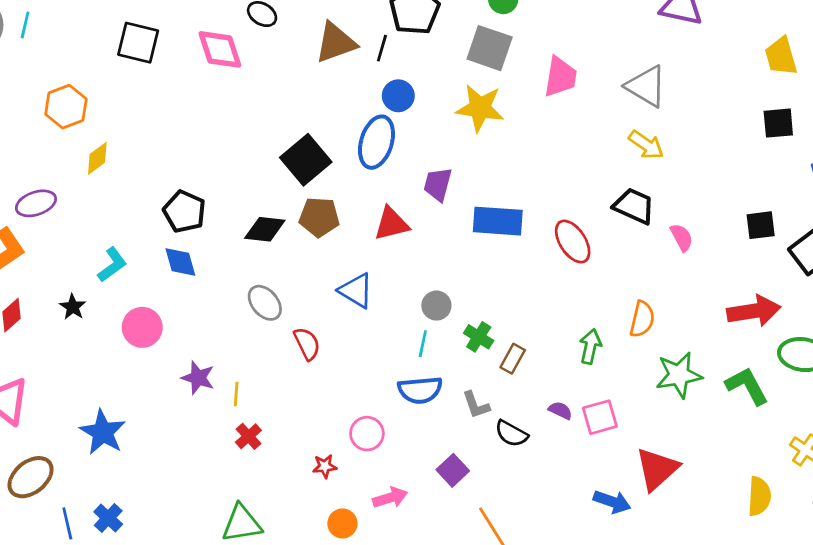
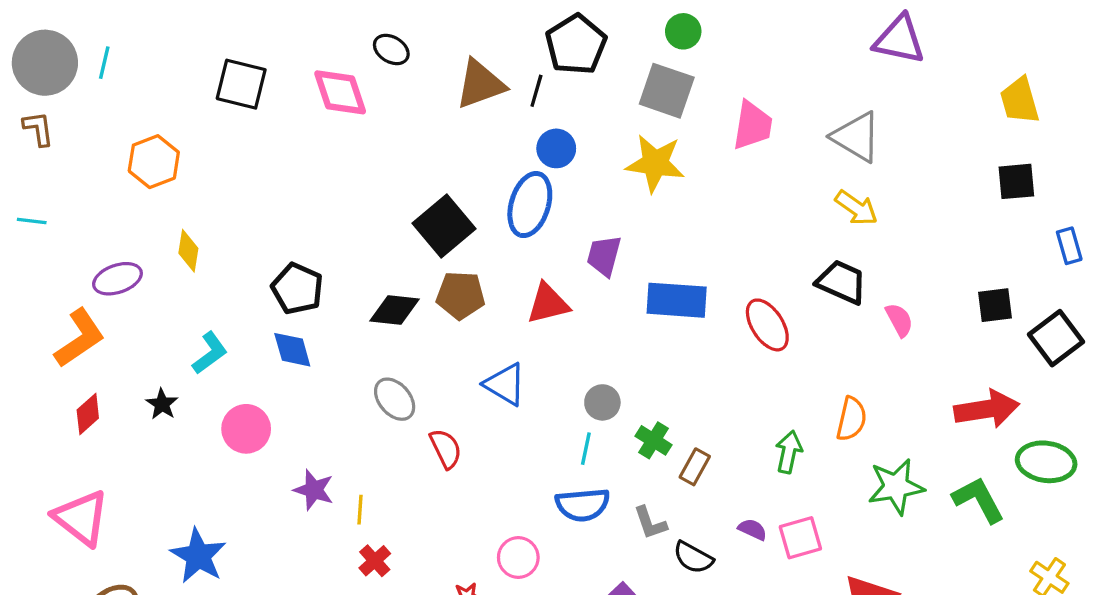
yellow diamond: (97, 158) -> (188, 251), moved, turned -44

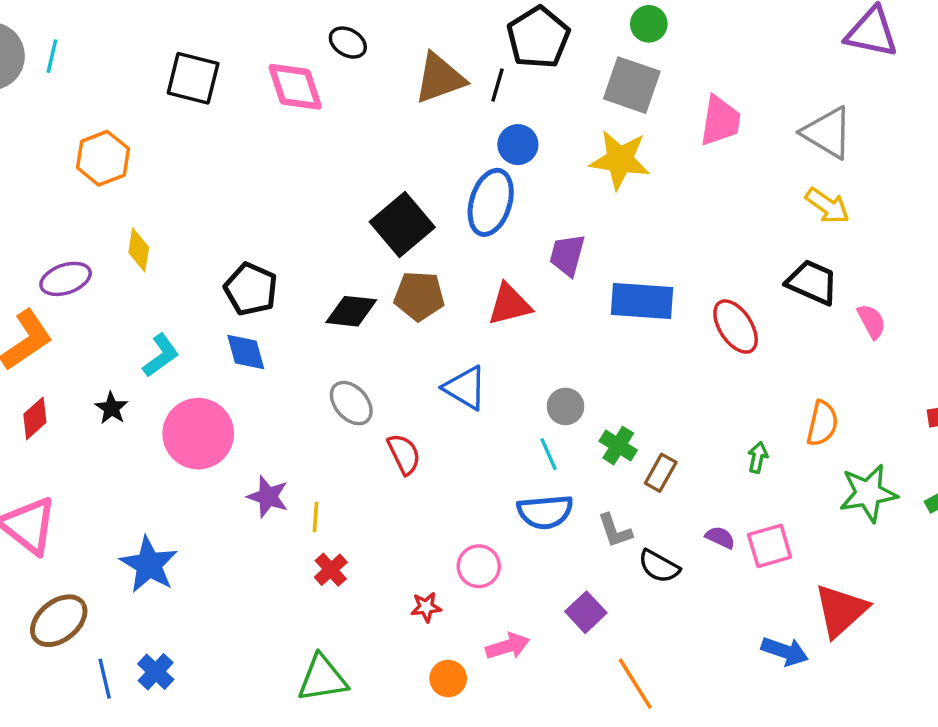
pink circle: (246, 429) -> (198, 434), size x1.4
cyan line: (586, 449) -> (548, 454), turned -36
green arrow: (789, 452) -> (758, 457), size x0.7

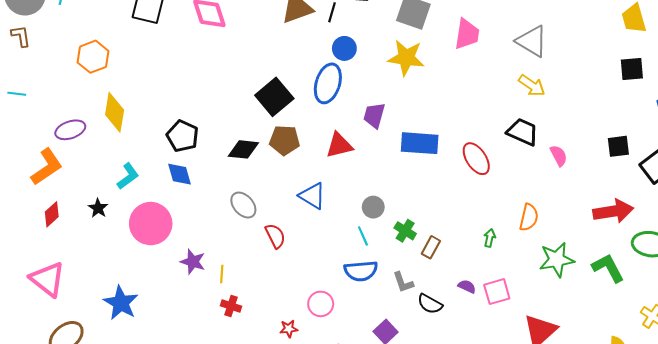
yellow diamond: (139, 250) -> (115, 112), size x1.5
red cross: (331, 570) -> (231, 306), turned -30

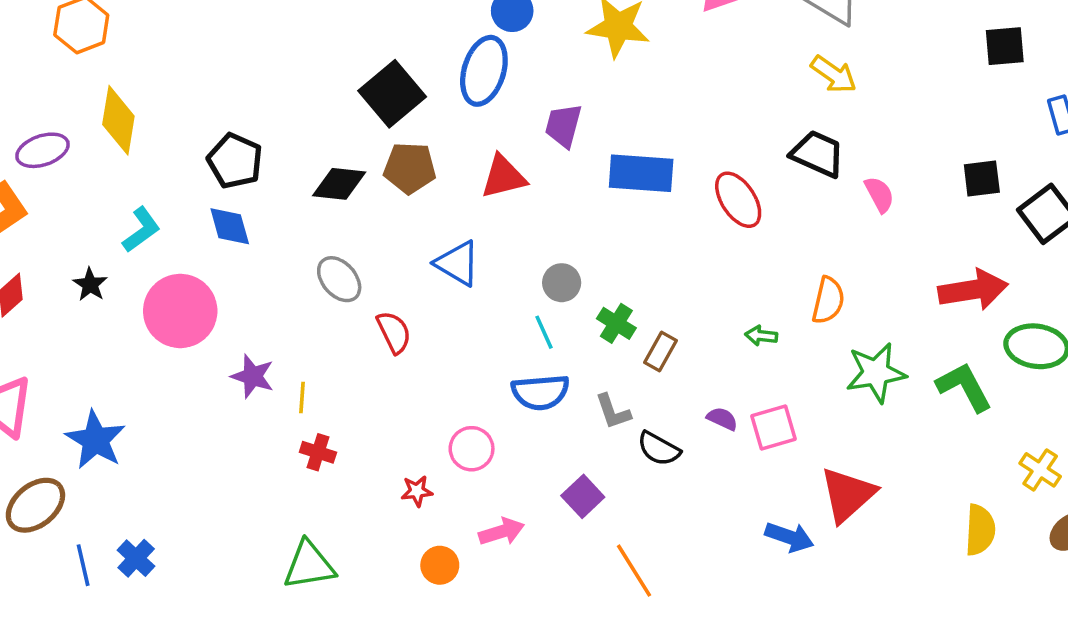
green arrow: (490, 238) -> (761, 336), turned -96
blue star: (121, 303) -> (95, 440), moved

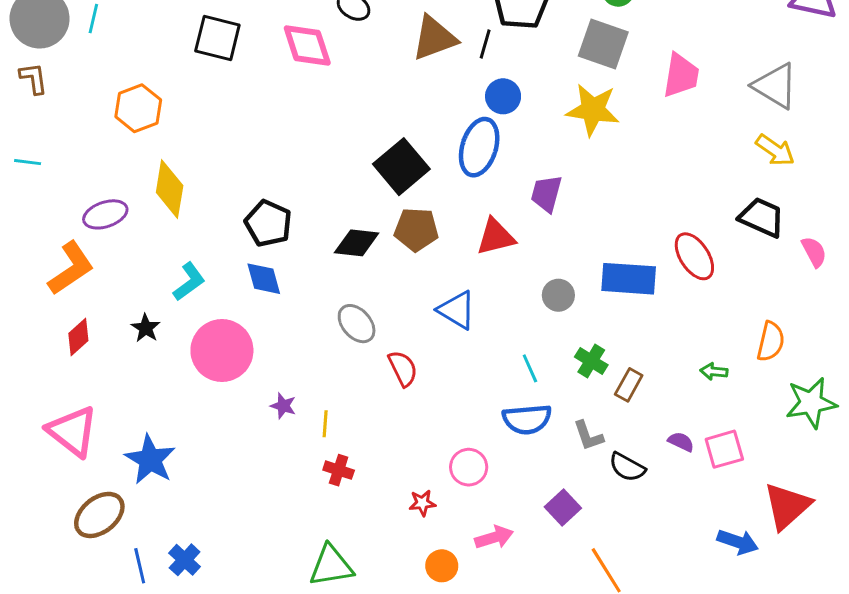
blue rectangle: (641, 173) -> (629, 279), moved
gray circle: (562, 283) -> (558, 295), moved
purple star: (253, 376) -> (283, 406), size x0.7

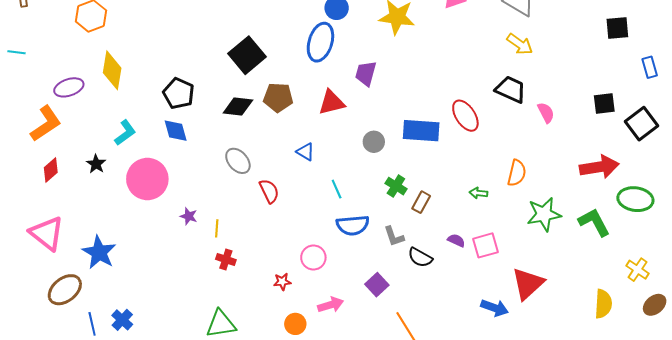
black square: (401, 167) -> (247, 55), moved
blue triangle: (457, 310) -> (305, 152), size x0.7
cyan line: (530, 368) -> (337, 189), moved

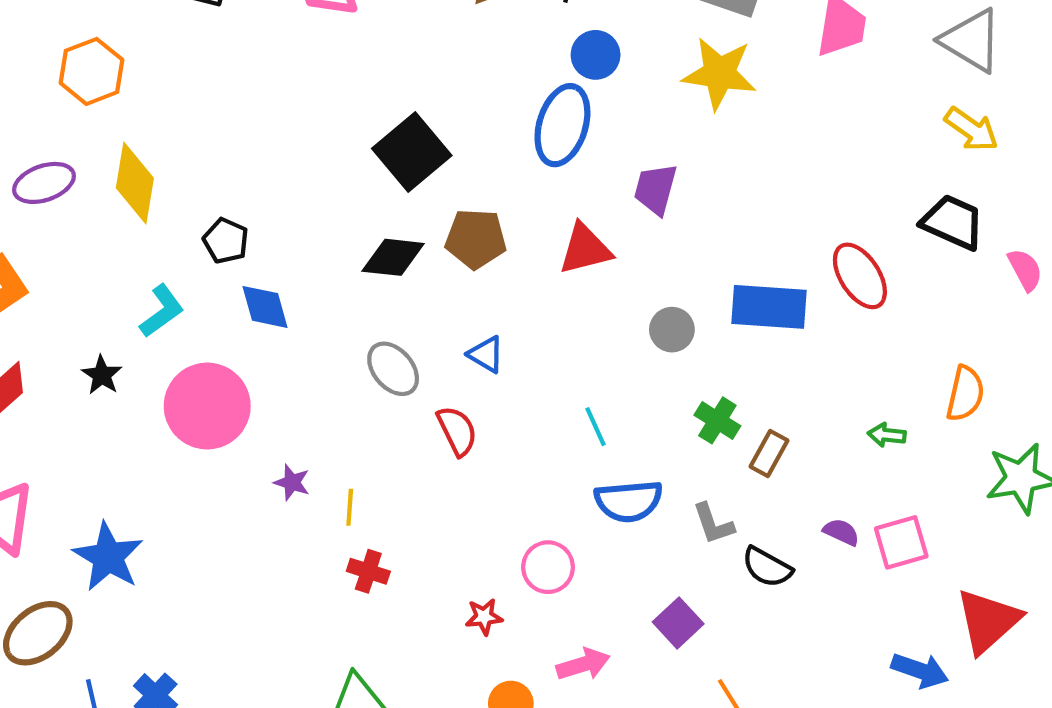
purple ellipse: (69, 87) -> (44, 183), moved
black pentagon: (179, 93) -> (226, 241), moved, size x0.7
blue triangle: (305, 152) -> (486, 354), moved

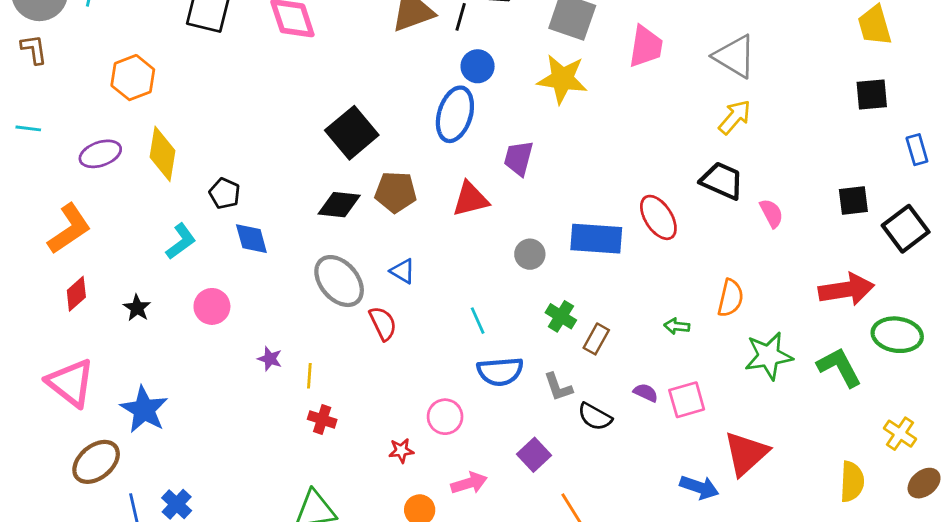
yellow arrow: (971, 129) -> (735, 117), turned -84
gray ellipse: (393, 369) -> (339, 281), size x1.4
black star: (102, 375) -> (137, 308), moved
pink circle: (207, 406) -> (212, 306), size x0.6

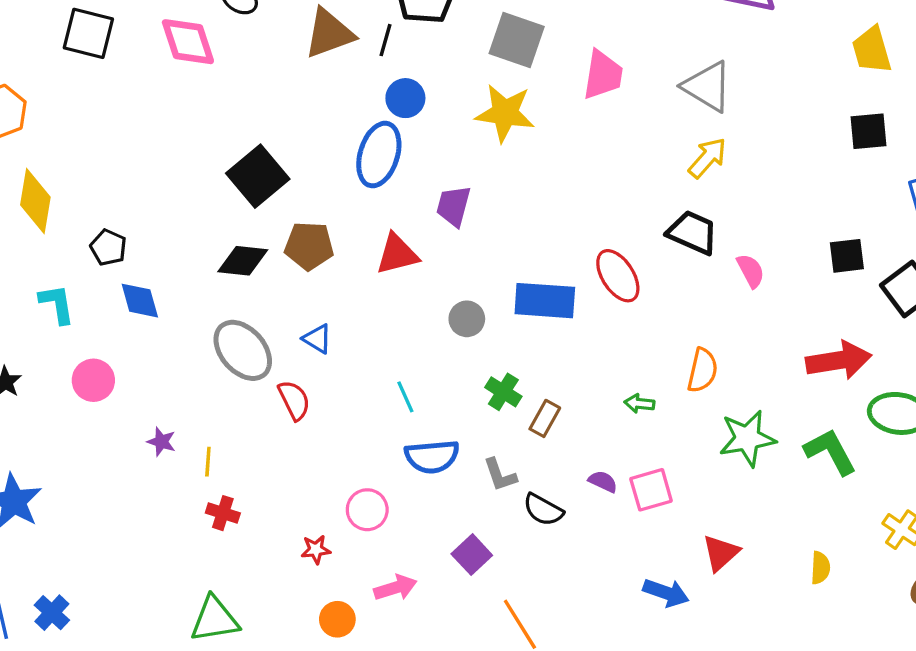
cyan L-shape: (181, 241) -> (57, 304), turned -63
red triangle: (746, 453) -> (721, 553), size x0.7
yellow semicircle: (852, 482) -> (820, 568), moved, size x0.7

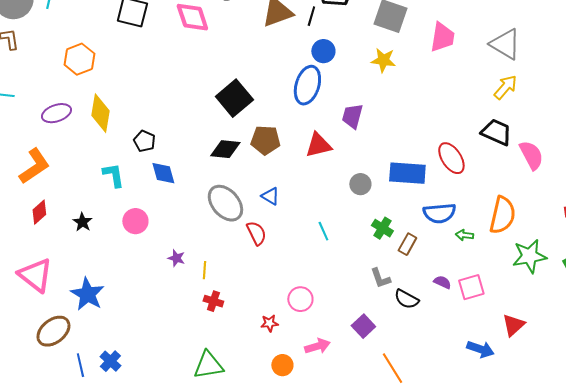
yellow star: (505, 113) -> (383, 60), size x0.7
pink semicircle: (751, 271) -> (531, 155), size x1.4
orange semicircle: (702, 370) -> (502, 215), size x1.4
blue semicircle: (432, 457) -> (439, 213), moved

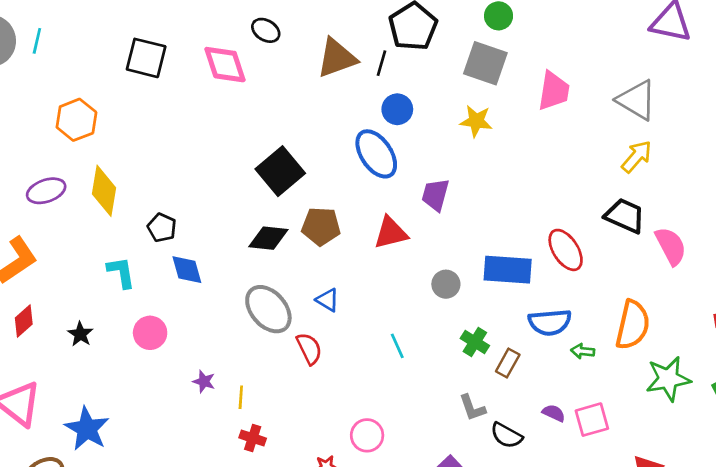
blue ellipse: (307, 85) -> (376, 154), turned -51

